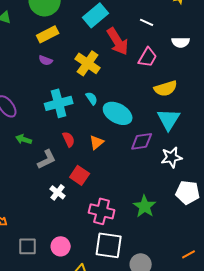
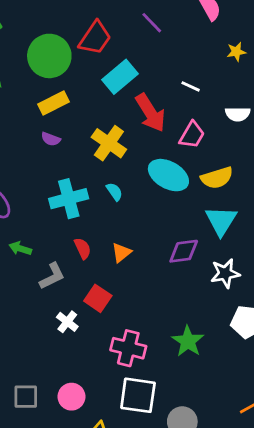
cyan ellipse: (118, 113) -> (168, 175), moved

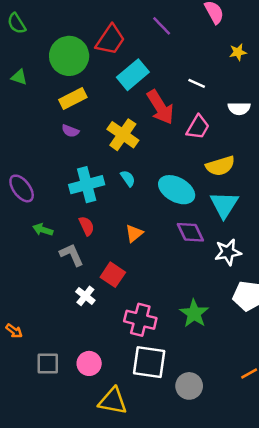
cyan ellipse: (168, 175) -> (177, 190), moved
red semicircle: (83, 248) -> (87, 226), moved
purple diamond: (184, 251) -> (190, 232), turned 72
gray L-shape: (52, 276) -> (72, 255), turned -88

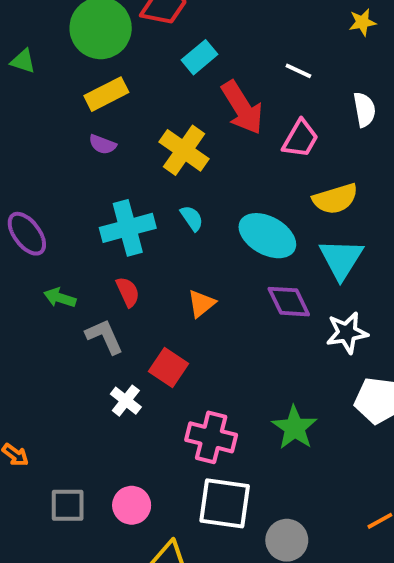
cyan rectangle: (133, 75) -> (200, 57), size x0.7
white semicircle: (239, 108) -> (364, 110), turned -100

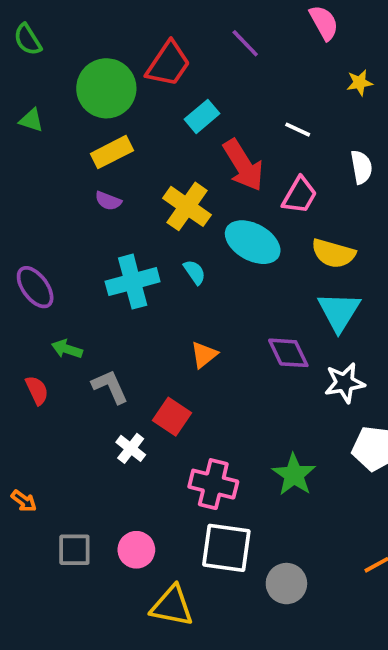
yellow semicircle: (335, 199) -> (333, 253), turned 33
cyan ellipse: (267, 236) -> (253, 242), moved
red semicircle: (128, 292) -> (37, 390), moved

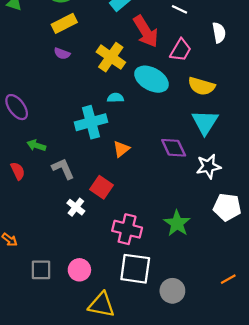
cyan semicircle: (195, 272) -> (115, 98), turned -56
cyan cross: (133, 282) -> (91, 122), moved

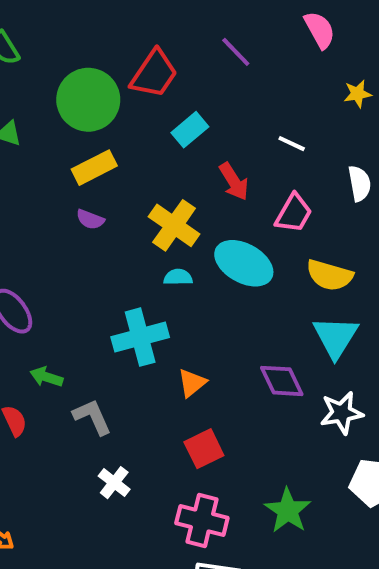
red arrow: (146, 31) -> (234, 181), size x0.7
cyan semicircle: (115, 98) -> (178, 277), moved
red square: (101, 187) -> (204, 449), moved, turned 30

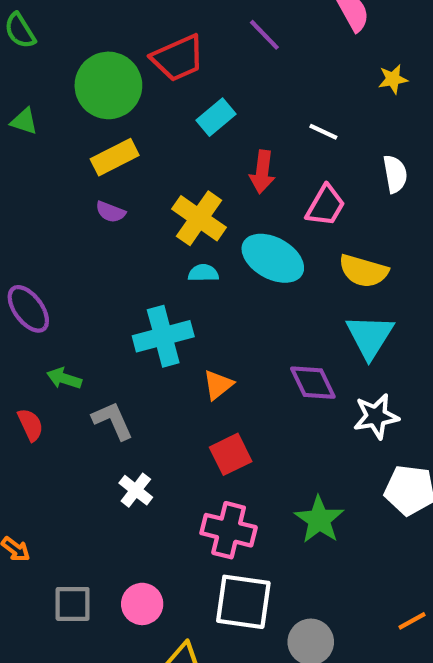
red trapezoid: (154, 74) -> (178, 58), turned 32
red arrow: (234, 181) -> (262, 172), turned 39

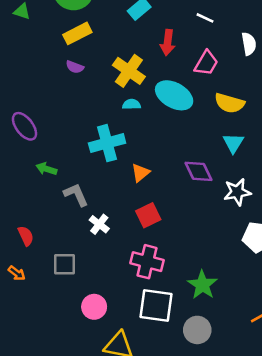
cyan triangle: (370, 336) -> (233, 143), size x0.7
red semicircle: (30, 425) -> (26, 236), moved
white cross: (136, 490) -> (99, 224), moved
green star: (319, 520) -> (202, 285), moved
gray square: (73, 604) -> (64, 264), moved

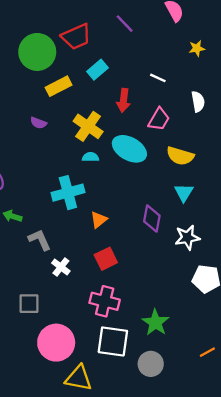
yellow rectangle: (77, 33) -> (59, 86), moved
purple diamond: (199, 171) -> (152, 219), turned 36
pink circle: (94, 307) -> (56, 343), size x1.6

